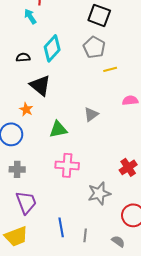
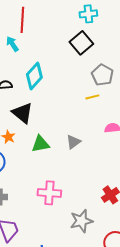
black square: (99, 15) -> (81, 43), turned 30
gray pentagon: (94, 47) -> (102, 75), moved
green triangle: (58, 129) -> (40, 144), moved

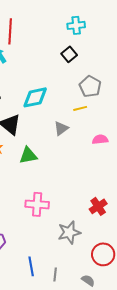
black square: (81, 43) -> (69, 54), size x0.7
cyan diamond: (34, 76) -> (35, 97), moved, turned 36
gray triangle: (73, 142) -> (61, 128), moved

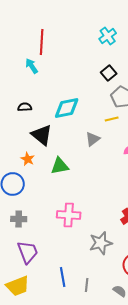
cyan cross: (76, 25) -> (108, 36), turned -30
black square: (69, 54) -> (109, 73), moved

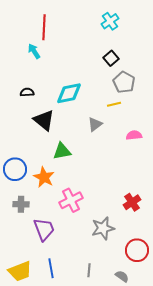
orange star: (28, 159) -> (44, 177), moved, size x1.5
pink cross: (69, 215) -> (71, 200), turned -30
purple trapezoid: (28, 252) -> (44, 229), moved
blue line: (63, 277) -> (51, 268), moved

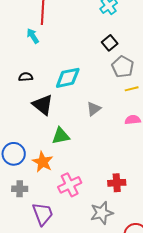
yellow line: (114, 104) -> (132, 89), moved
red cross: (132, 202) -> (117, 183), moved, turned 30

